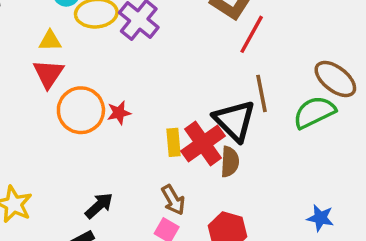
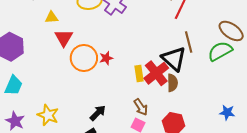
yellow triangle: (50, 41) -> (52, 17), moved

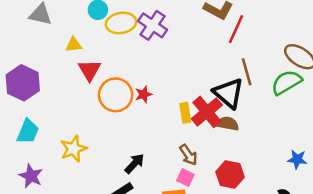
brown semicircle: (172, 83) -> (228, 124), turned -78
yellow star: (48, 115) -> (73, 149), moved, turned 30

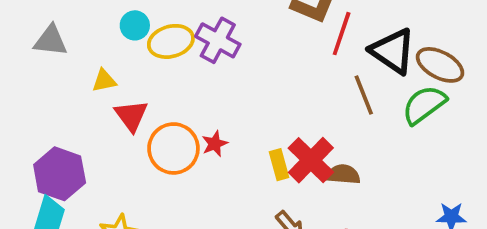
purple hexagon: (23, 83) -> (60, 174), moved
black triangle: (229, 93) -> (393, 51), moved

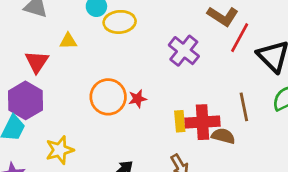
purple cross: (218, 40) -> (184, 51), moved
brown line: (364, 95) -> (244, 107), moved
red triangle: (131, 116) -> (37, 62), moved
red cross: (311, 160) -> (202, 122), turned 32

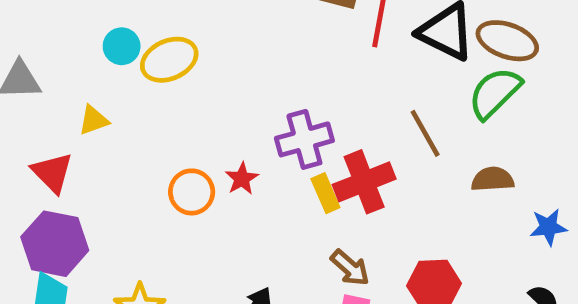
purple cross: (184, 51) -> (304, 139), moved, turned -36
orange circle: (108, 97) -> (192, 192), size x0.7
brown semicircle: (223, 136) -> (493, 179), moved

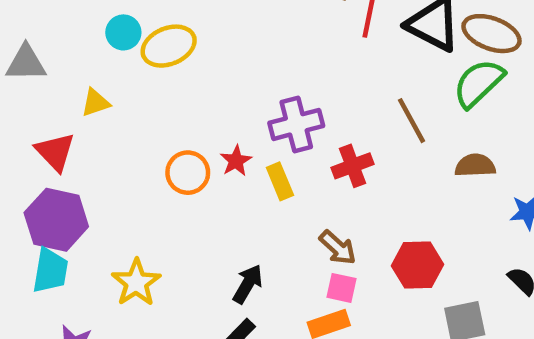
red cross: (364, 182) -> (353, 166), size x0.7
yellow rectangle: (325, 193) -> (280, 181), moved

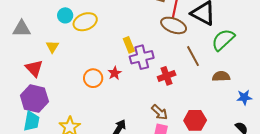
brown ellipse: (491, 34) -> (174, 25), moved
yellow triangle: (95, 103) -> (52, 47), turned -40
yellow rectangle: (280, 181) -> (129, 45), moved

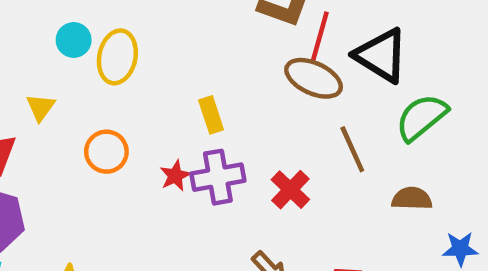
yellow ellipse: (85, 22) -> (117, 57), turned -60
purple cross: (142, 57) -> (218, 177), moved
red cross: (167, 76) -> (290, 190), turned -30
orange circle: (93, 78) -> (106, 152), moved

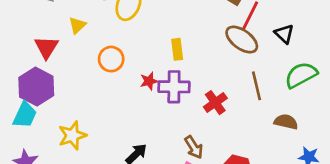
black triangle: (381, 55) -> (284, 34), size x0.6

